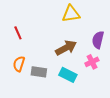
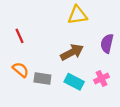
pink cross: (92, 62) -> (101, 78), moved
orange semicircle: (19, 64) -> (21, 70), turned 112

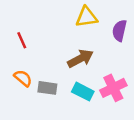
purple semicircle: (107, 43) -> (119, 31), moved
pink cross: (101, 78) -> (113, 88), size x1.5

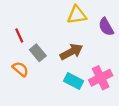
purple semicircle: (119, 31) -> (106, 27), turned -42
gray rectangle: (47, 88) -> (38, 53), moved, turned 42

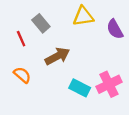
brown arrow: (71, 52) -> (57, 56), moved
gray rectangle: (38, 53) -> (41, 23), moved

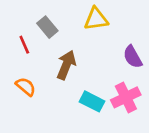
purple semicircle: (115, 29) -> (133, 57), moved
brown arrow: (57, 56) -> (66, 65), turned -40

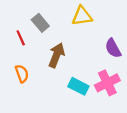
orange semicircle: (26, 87) -> (22, 74), turned 30

